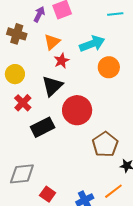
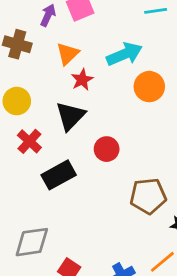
red circle: (77, 110) -> (107, 149), size x0.6
brown pentagon: (105, 144) -> (148, 196), turned 30

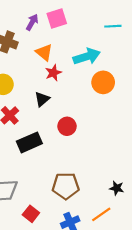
orange triangle: (68, 54) -> (44, 52), turned -42
black triangle: (70, 116) -> (42, 99), size x0.7
brown pentagon: (148, 196) -> (66, 186), moved

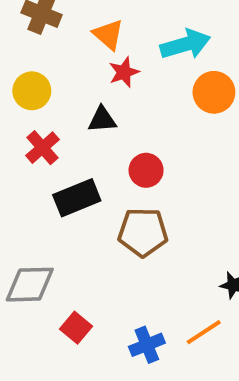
black triangle: (42, 99) -> (102, 120), turned 35
brown pentagon: (66, 186) -> (143, 232), moved

